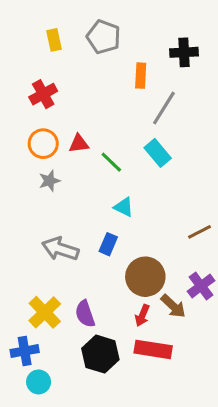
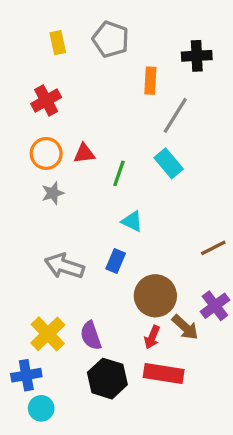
green line: (111, 162) -> (119, 173), turned 65

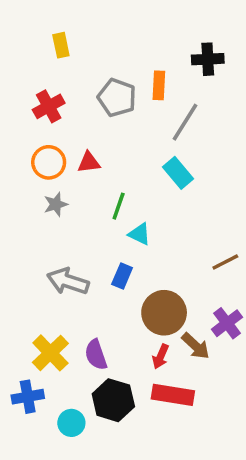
gray pentagon: (111, 39) -> (117, 98), moved
green line: (119, 173) -> (119, 206), moved
cyan circle: (41, 408) -> (71, 423), moved

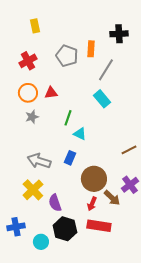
yellow cross: (50, 353) -> (33, 190), moved

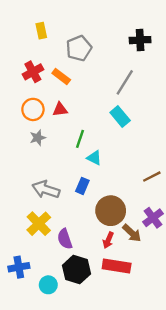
orange rectangle: (91, 49) -> (61, 77), moved, turned -56
gray pentagon: (67, 56) -> (79, 48), moved, turned 30

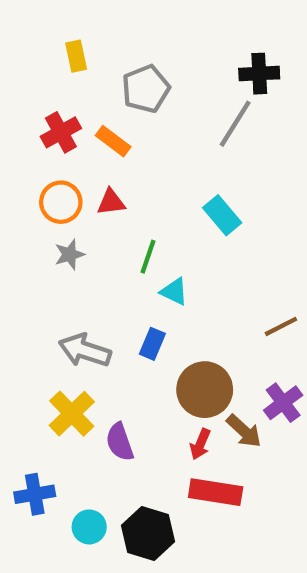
gray line: (125, 82) -> (235, 124), moved
black hexagon: (77, 270) -> (148, 533), moved

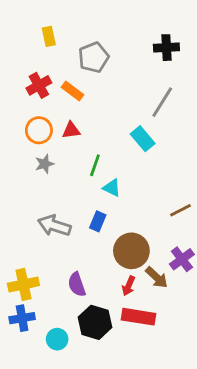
gray line: (235, 124) -> (162, 102), moved
yellow cross: (72, 414) -> (23, 284), moved, turned 32
black hexagon: (148, 533) -> (95, 322), moved

